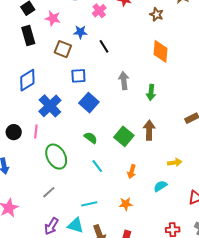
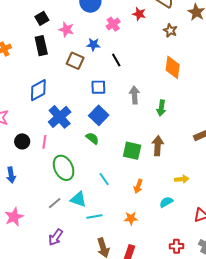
blue square: (78, 76) -> (98, 87), moved
green square: (124, 136) -> (132, 151), turned -30
green semicircle: (91, 138) -> (92, 138), moved
cyan triangle: (76, 225) -> (78, 199), moved

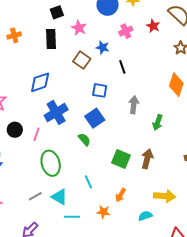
yellow arrow: (182, 179) -> (165, 196), size x1.5
orange star: (131, 218) -> (103, 212), moved

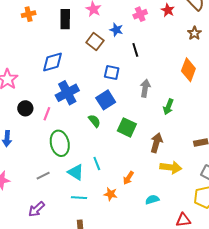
green square: (121, 159) -> (127, 127), moved
yellow arrow: (165, 196) -> (171, 167), moved
cyan triangle: (59, 197) -> (76, 172), moved

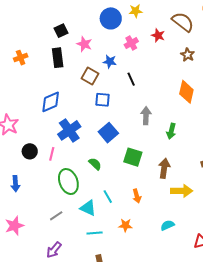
blue square: (112, 72) -> (103, 100), moved
green semicircle: (94, 121) -> (95, 164), moved
orange arrow: (128, 178) -> (137, 196), moved, turned -40

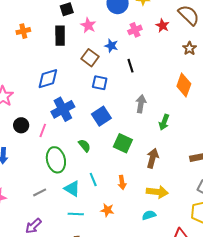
yellow arrow: (182, 191) -> (157, 192), moved

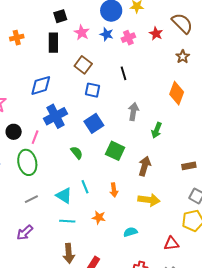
blue star: (111, 46) -> (107, 34), moved
green ellipse: (56, 160) -> (27, 162), moved
cyan semicircle: (149, 215) -> (130, 232), moved

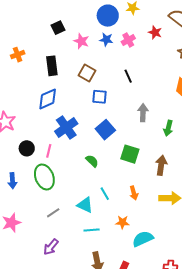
black rectangle: (53, 43) -> (52, 66), moved
cyan semicircle: (130, 232) -> (143, 239), moved, size x1.5

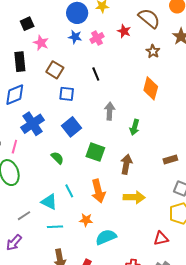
pink star: (81, 41) -> (41, 43), moved
orange arrow: (134, 193) -> (98, 191), size x1.6
gray line: (53, 213) -> (24, 216), moved

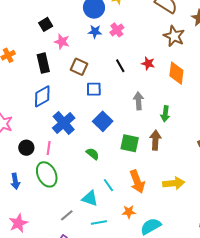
red star: (124, 31) -> (148, 63), moved
brown star: (153, 51) -> (174, 36), size x1.5
brown arrow: (126, 164) -> (155, 140), moved

